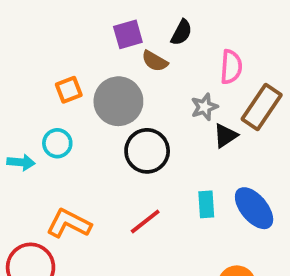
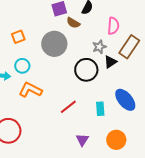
orange square: (69, 90) -> (18, 37), moved
black circle: (147, 151) -> (86, 70), moved
cyan rectangle: (206, 204) -> (100, 109), moved
orange L-shape: (69, 223) -> (30, 90), moved

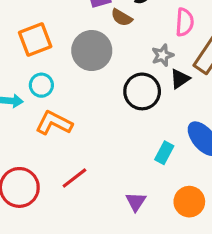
orange square: (18, 37) -> (35, 40), size x1.5
red line: (68, 107) -> (74, 178), moved
cyan rectangle: (100, 109) -> (164, 153), turned 32

